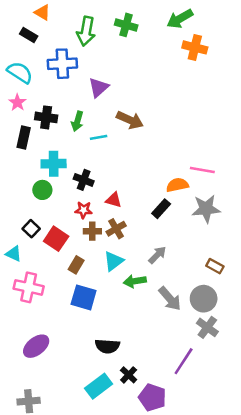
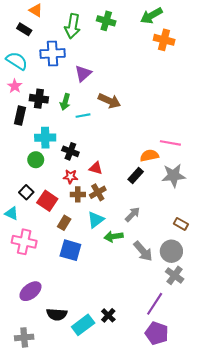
black semicircle: (107, 346) -> (57, 314), moved
purple pentagon: (152, 397) -> (157, 333), moved

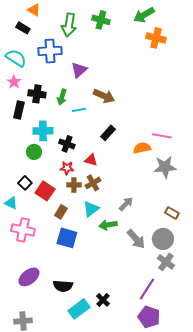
black rectangle: (136, 175) -> (108, 133), moved
black semicircle: (57, 314) -> (63, 286), moved

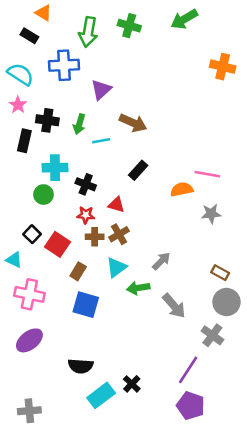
orange cross: (156, 38) -> (223, 67), moved
gray star: (165, 167) -> (211, 214), size x0.7
gray circle: (163, 239) -> (226, 302), moved
purple ellipse: (29, 277) -> (29, 340), moved

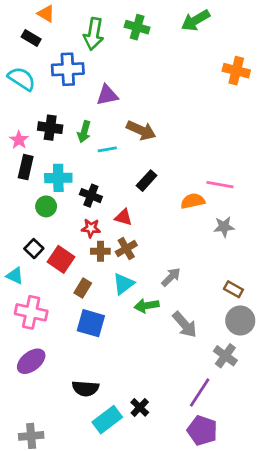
purple triangle: (101, 90) -> (107, 95), turned 30
pink star: (18, 105) -> (19, 140), moved
black rectangle: (24, 141) -> (26, 167), moved

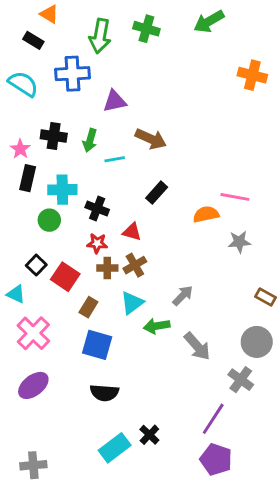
brown rectangle: (233, 289) -> (265, 297), moved
pink cross: (31, 312) -> (33, 333), turned 32
black semicircle: (85, 388) -> (104, 393), moved

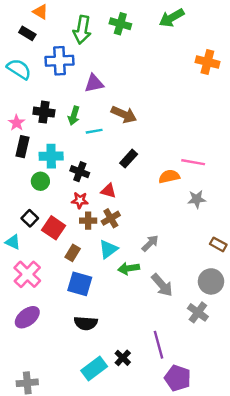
purple line: (213, 419) -> (159, 345), moved, turned -48

